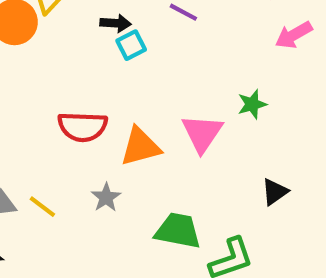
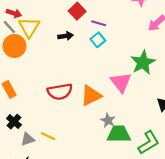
cyan square: (131, 45) -> (98, 40), moved
green star: (252, 104) -> (143, 62), size x1.6
gray star: (106, 197) -> (108, 120), moved

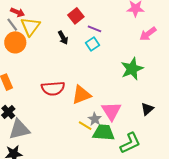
black arrow: (66, 36) -> (63, 38), turned 64
pink triangle: (121, 82) -> (111, 111), moved
yellow line: (48, 136) -> (85, 126), moved
gray triangle: (28, 139) -> (19, 129), size x1.6

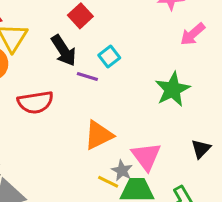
purple line: (95, 29) -> (87, 77), moved
black arrow: (63, 38) -> (64, 50), size x1.5
red semicircle: (53, 88) -> (35, 102), moved

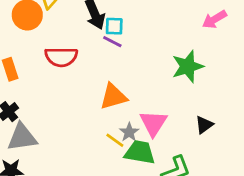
cyan square: (109, 57) -> (114, 26), moved, turned 30

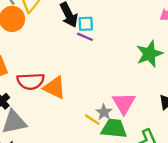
red semicircle: (61, 57) -> (31, 81), moved
orange triangle: (113, 97) -> (55, 88), moved, turned 45

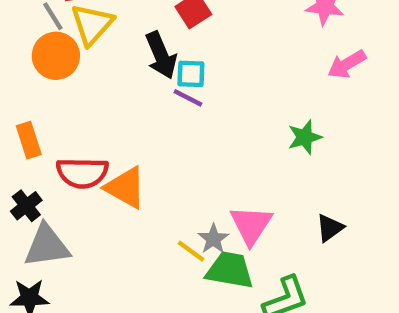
green star: (150, 54) -> (305, 137), size x0.7

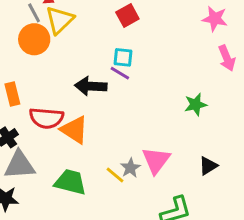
black arrow: (161, 55) -> (91, 86), moved, turned 112
pink arrow: (347, 64) -> (227, 58), turned -85
green trapezoid: (230, 270) -> (70, 182), moved

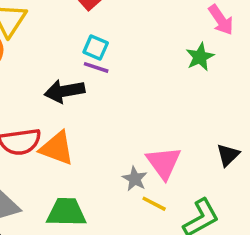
cyan square: (123, 57) -> (96, 48), turned 30
green star: (196, 104) -> (200, 57), moved
yellow line: (115, 175) -> (154, 204), moved

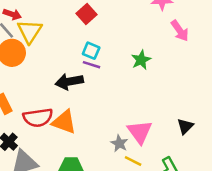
green star: (200, 57) -> (141, 60), moved

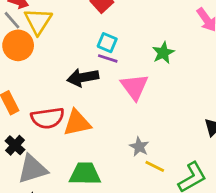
orange triangle: (64, 122) -> (77, 123), turned -32
pink triangle: (140, 132) -> (134, 87), moved

